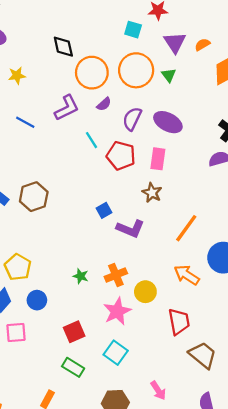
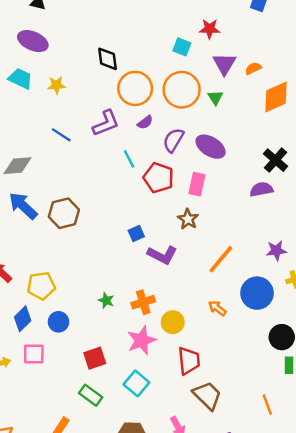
yellow pentagon: (18, 267) -> (41, 286), turned 30
orange arrow: (187, 275) -> (217, 308), size x0.7
red trapezoid: (179, 322) -> (189, 361), moved
brown trapezoid: (203, 355) -> (207, 395), moved

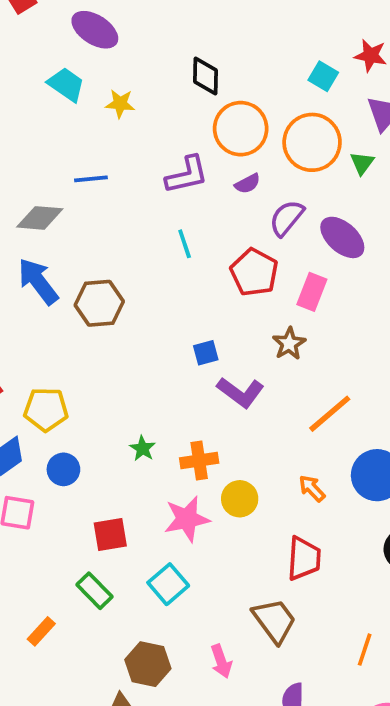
blue line: (61, 135) -> (91, 179), moved, turned -48
cyan line: (129, 159) -> (185, 244), moved
red trapezoid: (189, 361) -> (304, 558), moved
orange line: (267, 404) -> (365, 650), turned 30

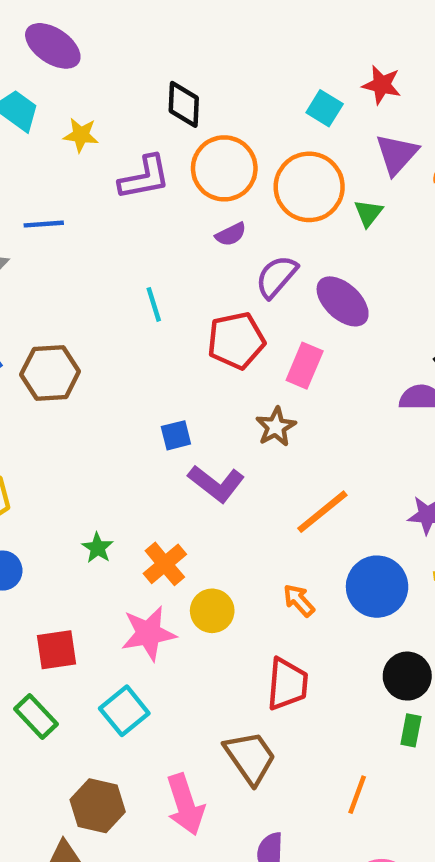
purple L-shape: (187, 175) -> (144, 177), moved
red pentagon: (254, 272) -> (236, 341), turned 30
orange cross: (199, 460) -> (165, 564), turned -33
pink arrow: (221, 661) -> (185, 804), size x1.5

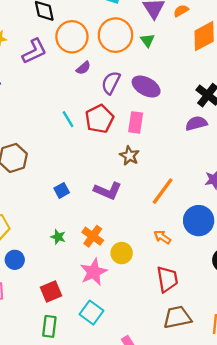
cyan line: (154, 304) -> (68, 119), moved
blue square: (176, 435) -> (62, 190), moved
green rectangle: (36, 716) -> (49, 326), turned 65
brown trapezoid: (250, 757) -> (177, 317), moved, turned -52

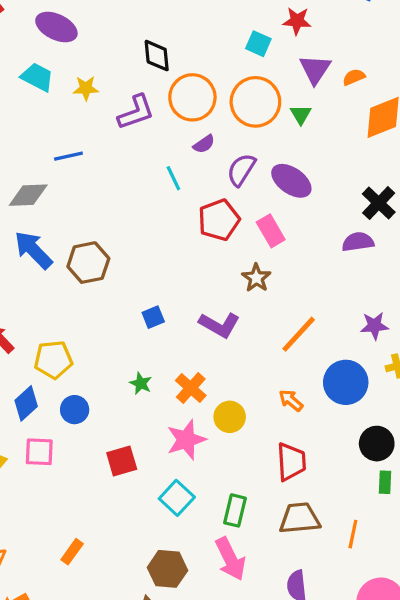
cyan line: (68, 119) -> (173, 178), moved
pink rectangle: (136, 122) -> (271, 231), turned -45
green rectangle: (49, 326) -> (235, 510), moved

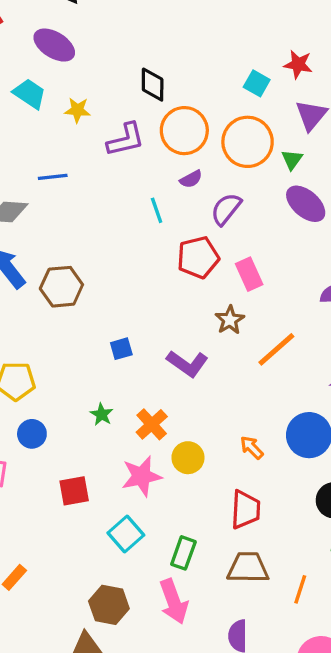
purple ellipse: (291, 181) -> (306, 204), moved
orange line: (299, 334) -> (276, 349), moved

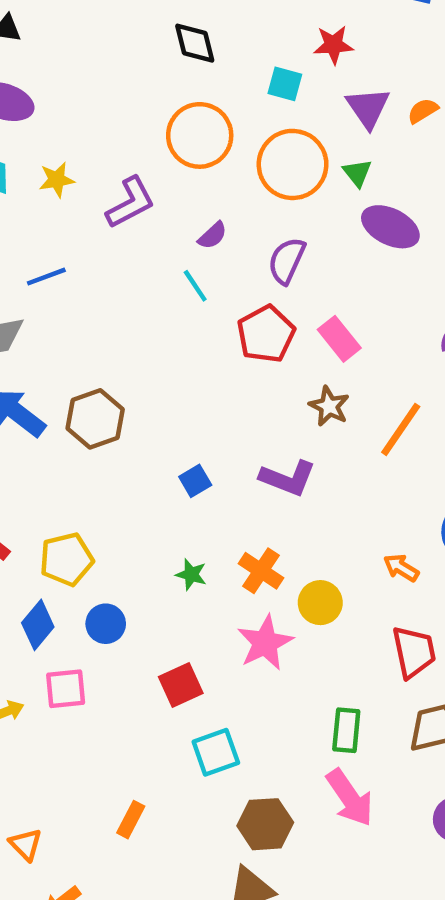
black diamond: (153, 85) -> (195, 43), moved
orange circle: (184, 131) -> (200, 135), moved
purple semicircle: (191, 179) -> (213, 236), moved
cyan square: (126, 534) -> (216, 752), moved, turned 36

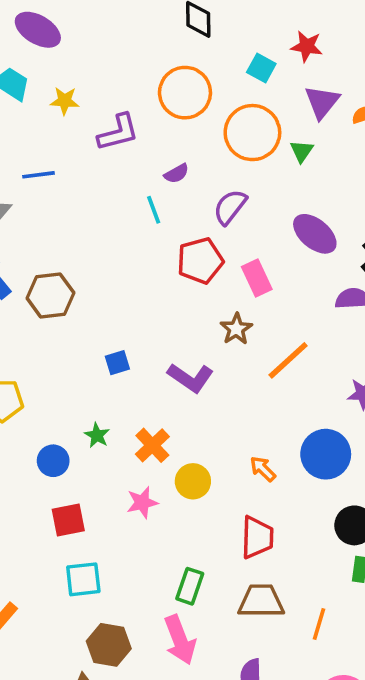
purple ellipse: (390, 227) -> (315, 234), moved
blue circle: (106, 624) -> (53, 461), moved
pink star: (265, 643) -> (142, 503), size x0.7

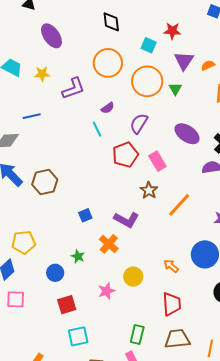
purple ellipse: (38, 30) -> (51, 36), moved, turned 30
orange cross: (152, 445) -> (109, 244), moved

